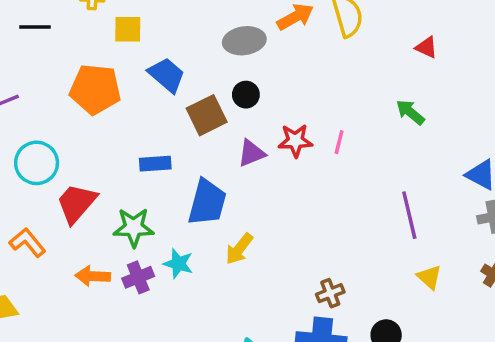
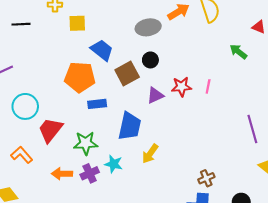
orange pentagon: (95, 89) -> (80, 77), moved
green arrow: (410, 112) -> (238, 52), moved

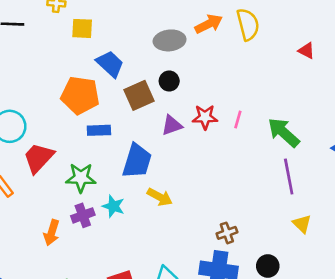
green arrow: (238, 52) -> (284, 132), moved, size x1.5
yellow arrow: (150, 154) -> (160, 197), turned -102
orange arrow: (62, 174) -> (52, 233), moved, turned -78

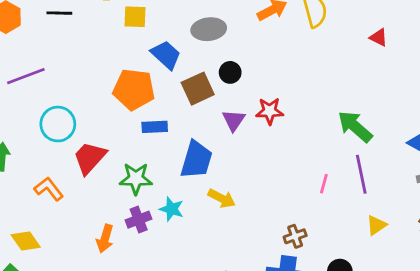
gray ellipse: (170, 40) -> (209, 29), moved
pink line: (238, 119) -> (324, 184), moved
purple triangle: (172, 125) -> (234, 120), turned -35
yellow triangle: (302, 224) -> (376, 225), turned 42

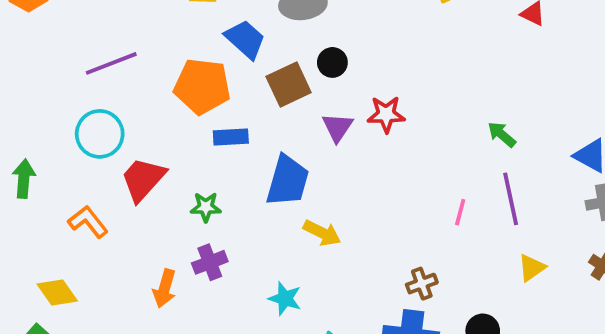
purple line: (26, 76) -> (111, 63), moved
green arrow: (355, 127) -> (502, 134), size x0.6
green star: (136, 179) -> (206, 207), size x0.7
cyan star: (172, 209) -> (285, 298), moved

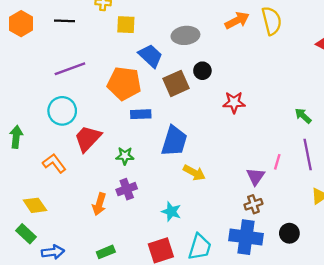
purple triangle: (337, 127) -> (256, 176), moved

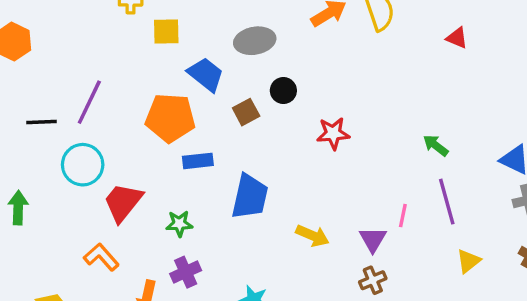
black line: (65, 21) -> (41, 122), moved
purple line: (70, 69) -> (89, 102), turned -40
brown square: (176, 83) -> (246, 112), size x0.7
orange L-shape: (54, 163) -> (101, 257), moved
yellow arrow: (194, 173) -> (313, 236), moved

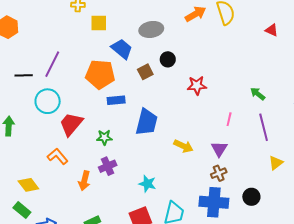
pink line: (403, 216) -> (229, 119), moved

